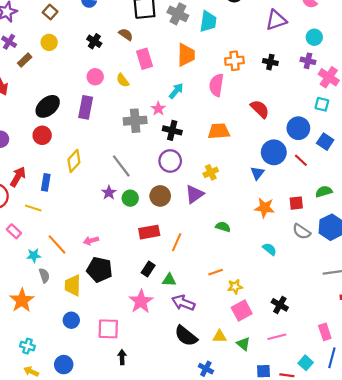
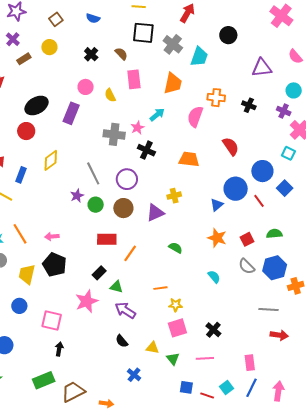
purple circle: (170, 161) -> (127, 179), moved
red square: (296, 203) -> (247, 239), turned -32
black semicircle: (186, 336) -> (122, 341), size x0.6

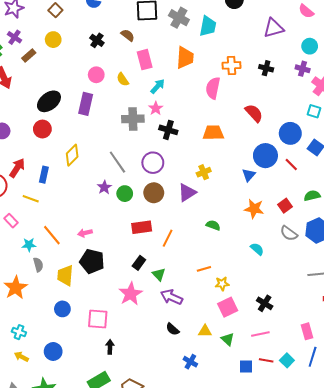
cyan arrow: (157, 115) -> (158, 86), moved
green triangle: (116, 287) -> (159, 274), turned 40
red line: (207, 396) -> (266, 360), moved

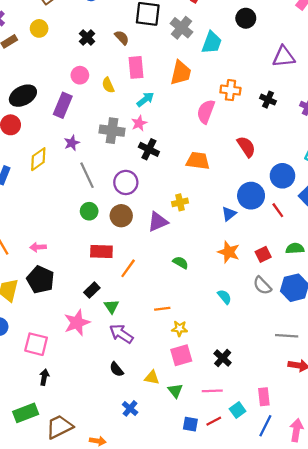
purple star: (104, 187) -> (72, 143), moved
red line: (266, 360) -> (214, 421), turned -48
cyan square: (287, 360) -> (238, 410), moved

